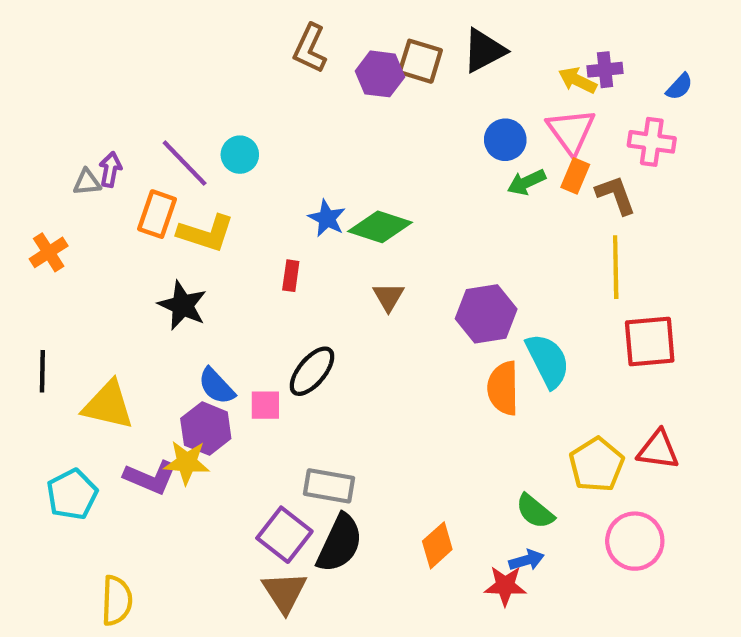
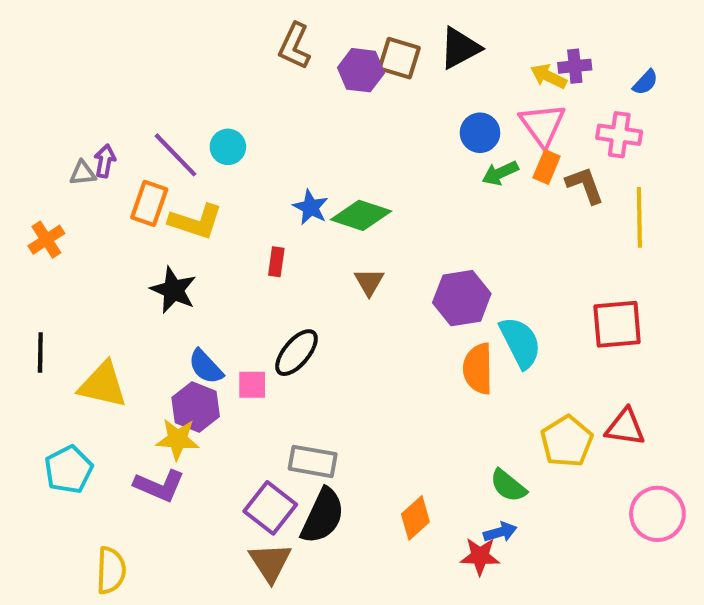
yellow line: (616, 267) -> (639, 217), moved
purple L-shape: (151, 477) -> (159, 486), moved
pink circle: (635, 541) -> (657, 514), moved

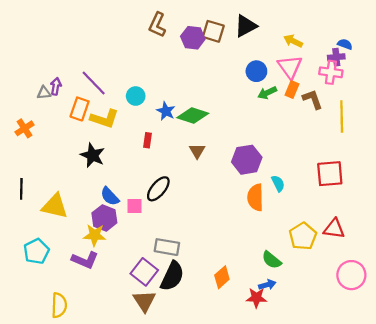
purple cross: (575, 66) -> (336, 57), moved
blue semicircle: (645, 82) -> (345, 44), turned -112
cyan circle: (228, 147) -> (136, 96), moved
cyan semicircle: (520, 342) -> (278, 183), size x0.6

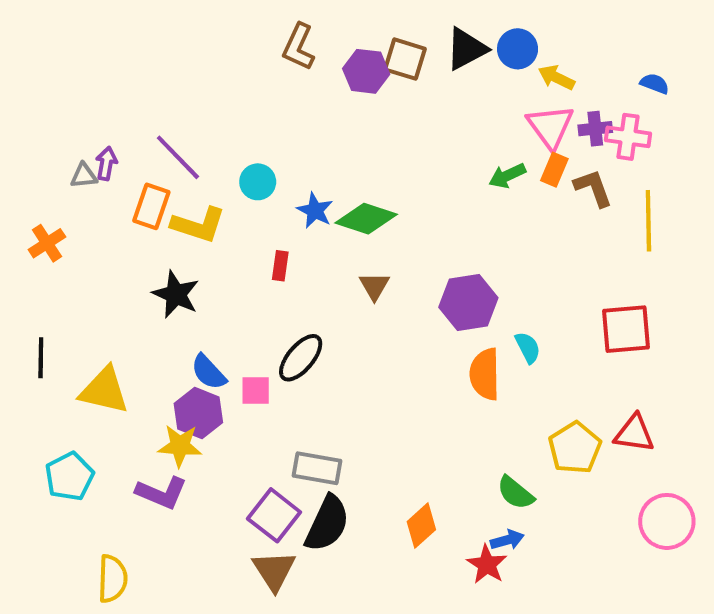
purple cross: (336, 57) -> (595, 129), moved
blue circle: (256, 71) -> (518, 49), moved
red star: (256, 298) -> (487, 564), turned 30

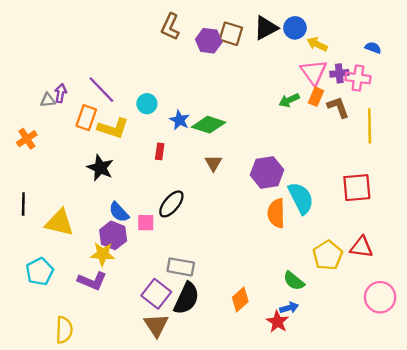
cyan semicircle: (528, 348) -> (301, 198), size x1.8

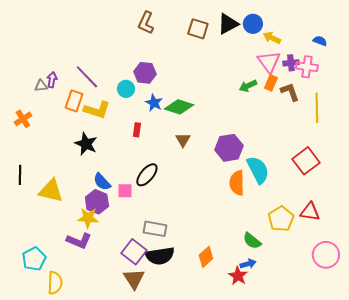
purple hexagon: (209, 41) -> (145, 73), moved
red square: (357, 188) -> (306, 161), turned -32
cyan pentagon: (40, 272) -> (34, 259), moved
black semicircle: (187, 298) -> (160, 256), turned 56

